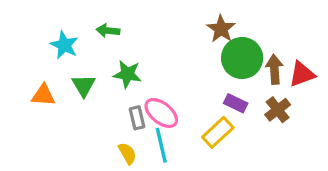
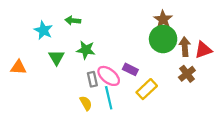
brown star: (221, 29) -> (163, 19), moved
orange triangle: (43, 95) -> (18, 67), moved
purple rectangle: (236, 103) -> (130, 69), moved

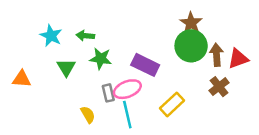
green arrow: (73, 21) -> (85, 36), moved
purple rectangle: (130, 69) -> (145, 65), moved, size x1.5
pink ellipse: (109, 76) -> (127, 89), turned -60
yellow semicircle: (86, 103) -> (88, 115), moved

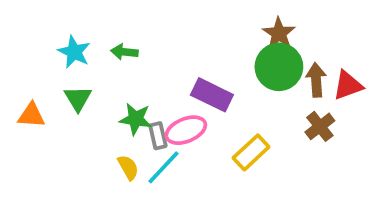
green star: (101, 59) -> (136, 119), moved
green triangle: (66, 67) -> (78, 98), moved
cyan line: (127, 115) -> (164, 167), moved, turned 56

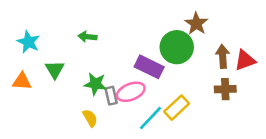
cyan star: (74, 52) -> (28, 42), moved
green circle: (279, 67) -> (177, 47), moved
brown cross: (320, 126) -> (225, 89), turned 36
cyan line: (164, 167) -> (150, 118), moved

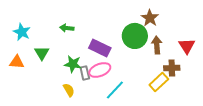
brown arrow: (223, 56) -> (157, 45), moved
red triangle: (245, 60) -> (187, 46), turned -42
purple rectangle: (149, 67) -> (100, 48), moved
yellow rectangle: (177, 108) -> (159, 82), moved

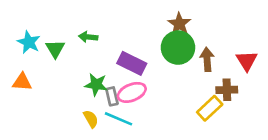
brown star: (150, 18) -> (179, 24), moved
green triangle: (42, 53) -> (55, 49), moved
cyan line: (115, 90) -> (119, 119), moved, turned 70

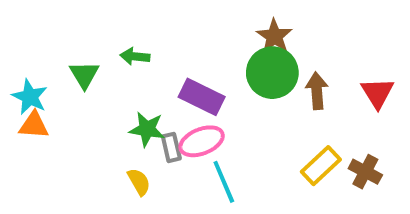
cyan star: (29, 42) -> (30, 97), moved
brown cross: (227, 90) -> (365, 172), moved, turned 30
cyan line: (119, 119) -> (224, 182), moved, turned 44

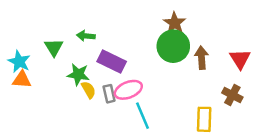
purple rectangle: (202, 97) -> (112, 62), moved
green star: (147, 129) -> (78, 74), moved
yellow rectangle: (321, 166) -> (204, 119), moved, turned -45
brown cross: (365, 172) -> (232, 95), moved
yellow semicircle: (139, 182) -> (89, 90), moved

